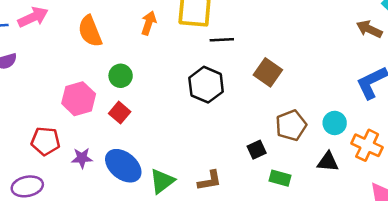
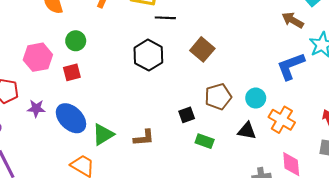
red square: (120, 113) -> (72, 72), turned 30

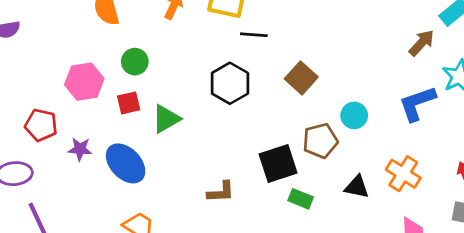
brown arrow: (293, 20) -> (422, 43), turned 100
cyan circle: (256, 98) -> (354, 115), moved
black square: (187, 115) -> (278, 164), size x1.8
green triangle: (103, 134) -> (166, 119), moved

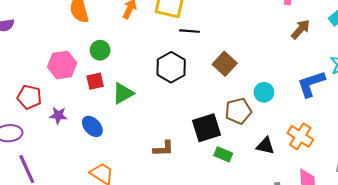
brown arrow: (422, 43) -> (301, 29), moved
blue ellipse: (126, 163) -> (92, 126), size x0.7

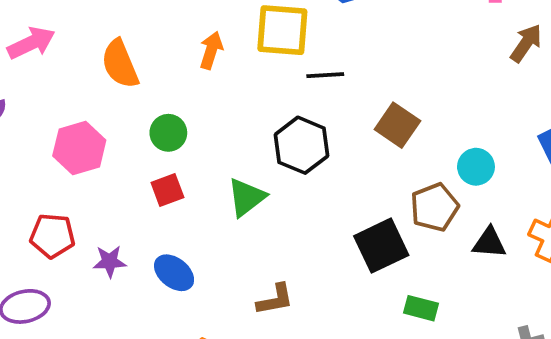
pink hexagon: (62, 65) -> (79, 148), moved
green triangle: (123, 93) -> (246, 197), moved
black triangle: (265, 146) -> (489, 243), moved
brown L-shape: (163, 149) -> (275, 300), moved
green rectangle: (223, 154) -> (421, 308), moved

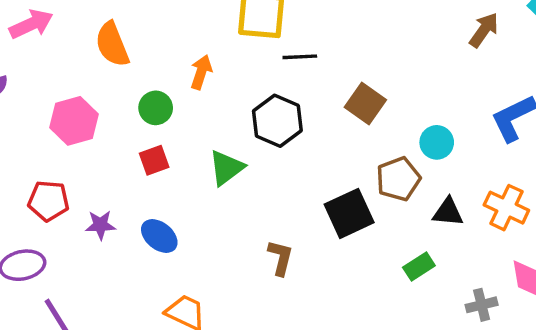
orange arrow: (211, 50) -> (201, 72), moved
brown L-shape: (275, 300) -> (280, 258), moved, turned -66
green rectangle: (421, 308) -> (419, 266), moved, turned -48

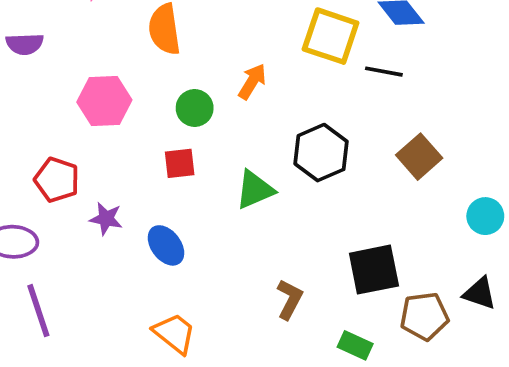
black line: (300, 57) -> (384, 72), moved
brown pentagon: (398, 179) -> (424, 316), moved
green rectangle: (419, 266) -> (355, 345), moved, turned 44

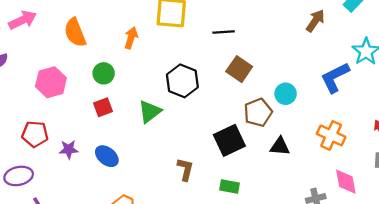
black line: (384, 72) -> (224, 32), moved
orange arrow: (252, 81) -> (131, 38), moved
black triangle: (480, 293) -> (280, 146), moved
brown pentagon: (424, 316) -> (258, 112), moved

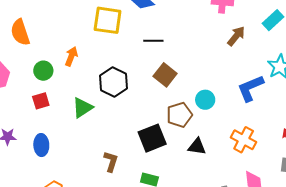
orange arrow: (131, 38) -> (71, 56), moved
blue ellipse: (107, 156) -> (41, 145), turned 45

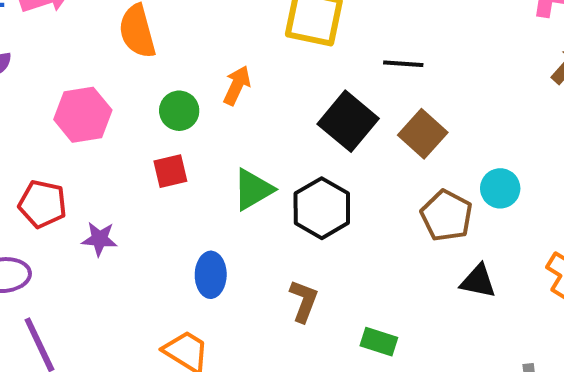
black hexagon: (113, 82) -> (322, 208), moved
brown pentagon: (179, 115) -> (447, 216), turned -30
black square: (152, 138) -> (348, 121), moved, turned -32
blue ellipse: (41, 145) -> (211, 275), moved

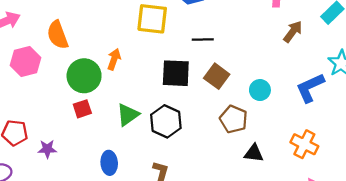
green circle: (179, 111) -> (84, 76), size x1.6
pink hexagon: (83, 115) -> (25, 62), moved
black square: (348, 121) -> (176, 73), turned -32
cyan circle: (500, 188) -> (260, 90), moved

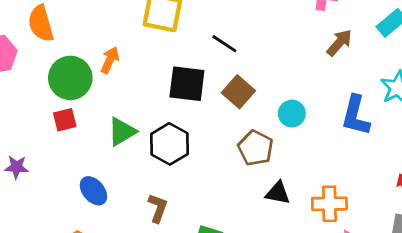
black line: (203, 39) -> (224, 44), turned 30
blue L-shape: (310, 88) -> (356, 116), turned -56
orange cross: (304, 144) -> (329, 204), moved, turned -32
blue ellipse: (109, 163) -> (93, 191), turned -40

